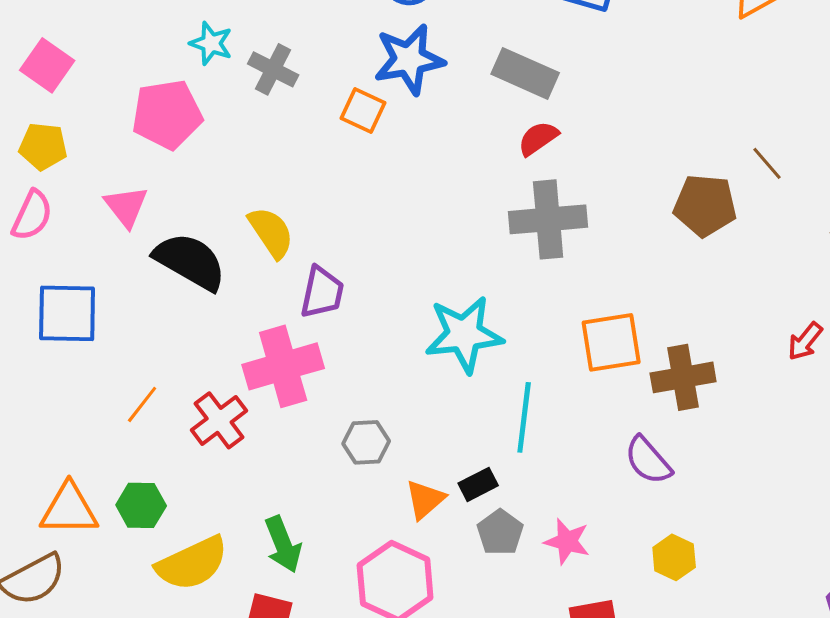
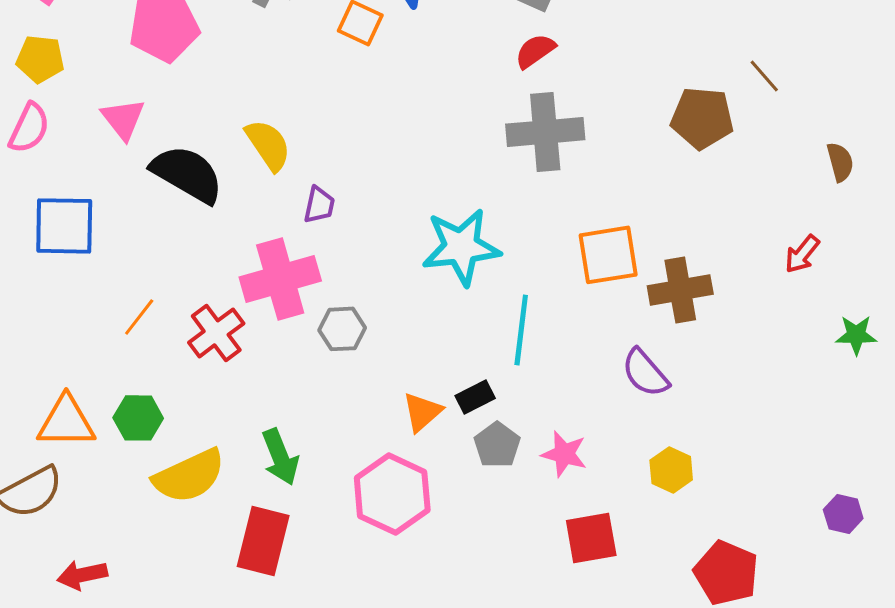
purple trapezoid: (322, 292) -> (319, 205), size x0.7
gray hexagon: (366, 442) -> (342, 329), moved

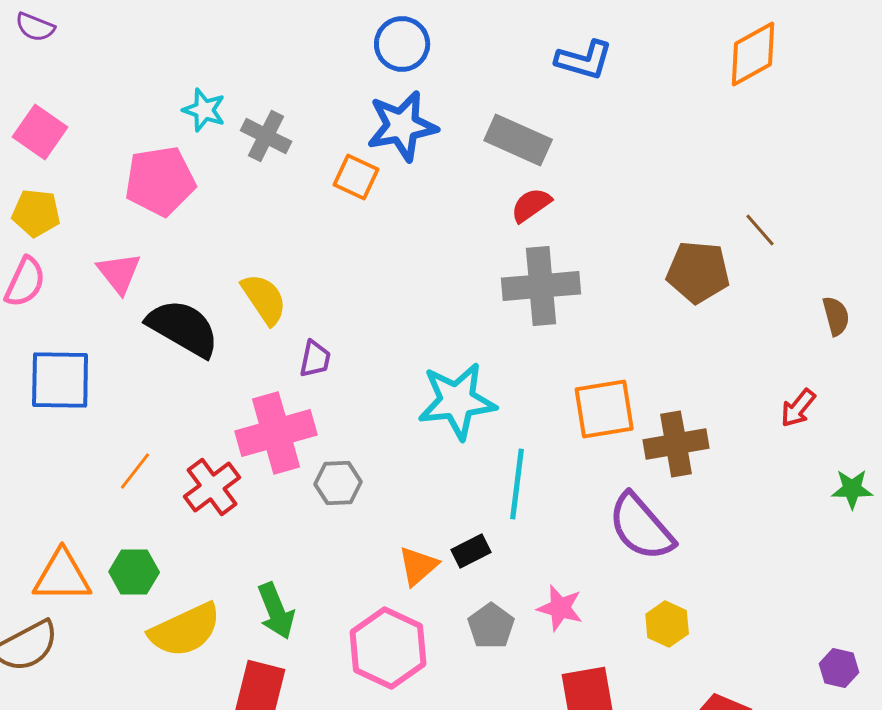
purple semicircle: (645, 373) -> (641, 527), size x1.4
gray pentagon: (497, 445) -> (491, 626), moved

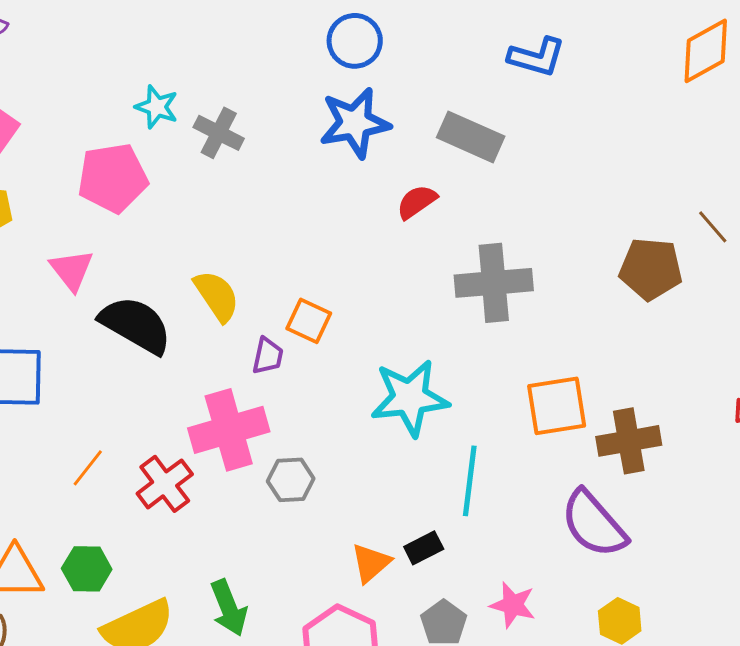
orange square: (356, 177) -> (309, 321), moved
red semicircle: (531, 205) -> (417, 202), moved

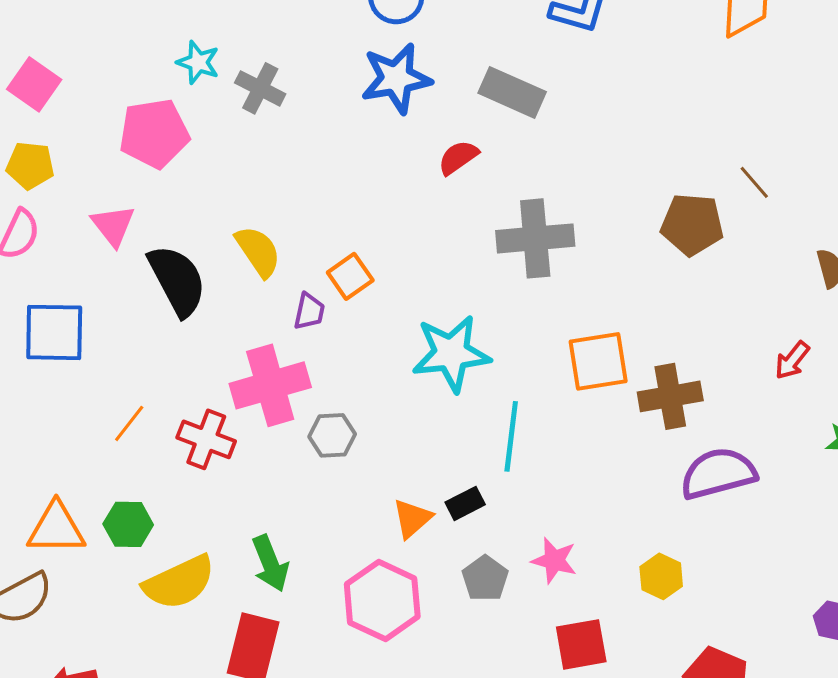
orange square: (309, 321) -> (350, 276), turned 30
black semicircle: (136, 325) -> (177, 280), turned 32
red cross: (165, 484) -> (206, 439), turned -32
purple semicircle: (594, 524) -> (718, 473), moved, turned 116

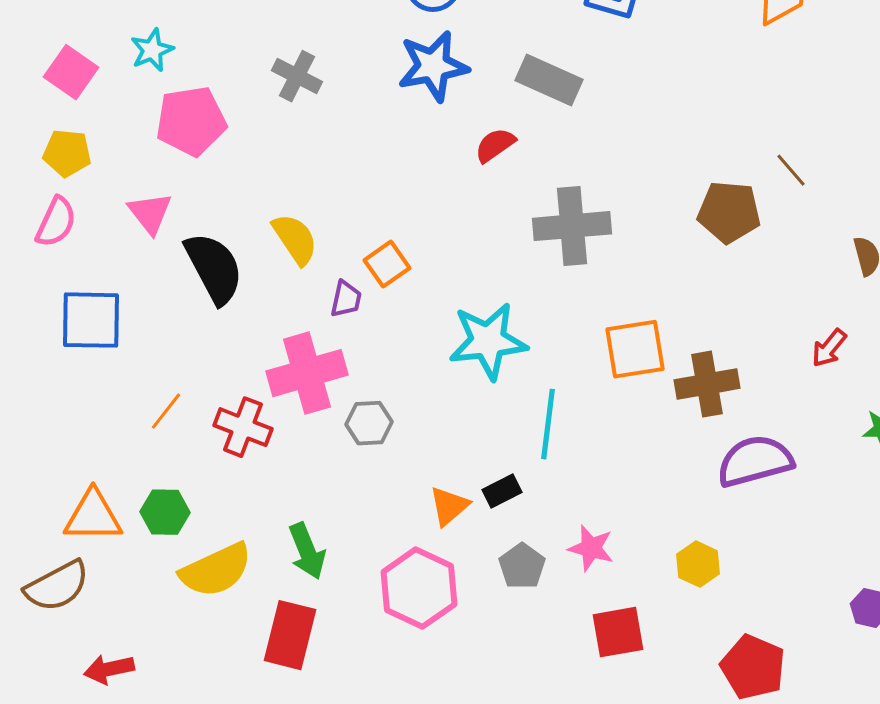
cyan star: (198, 62) -> (152, 50), moved, turned 30

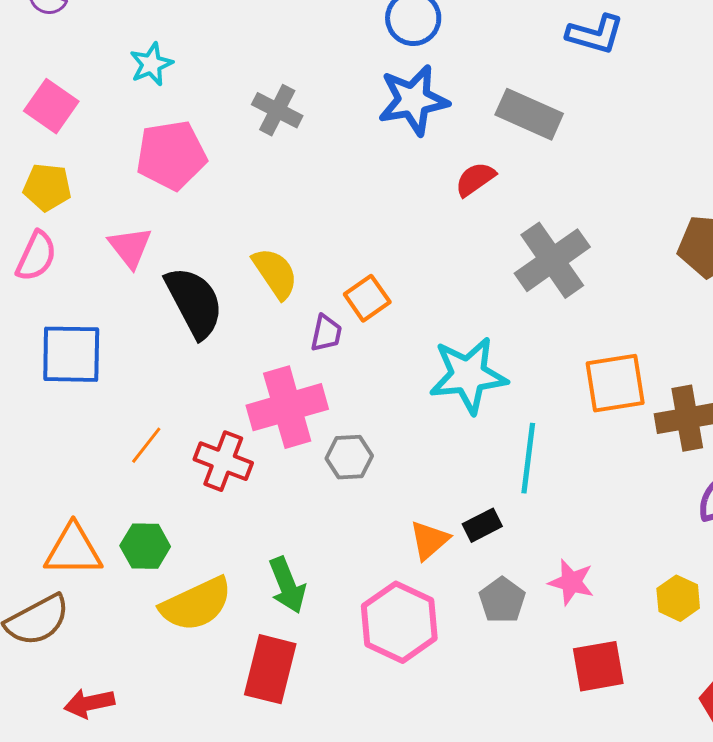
cyan star: (152, 50) -> (151, 64), moved
gray cross: (572, 226) -> (552, 260), turned -30

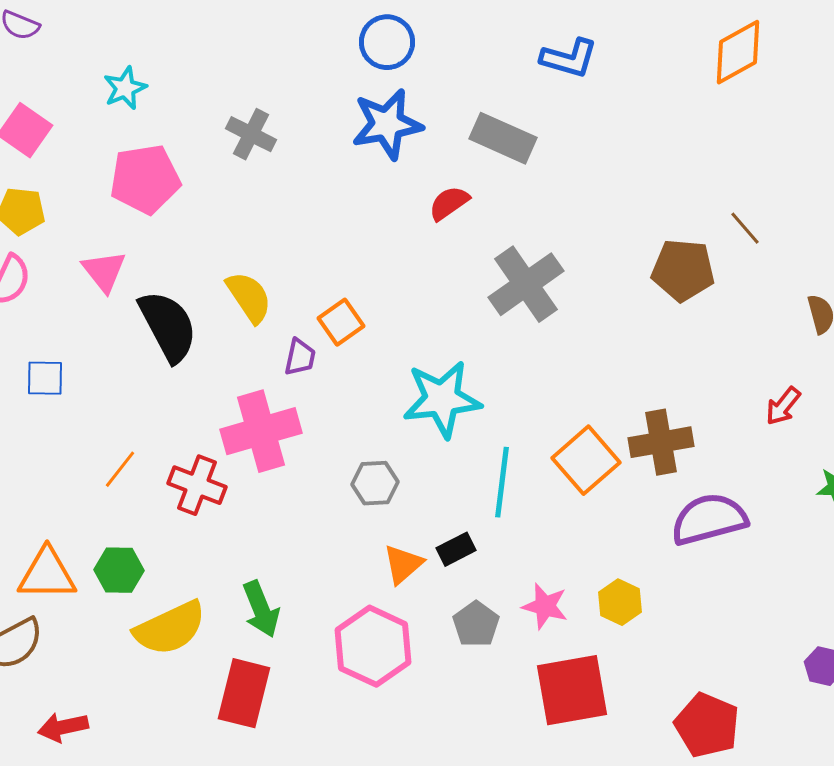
blue square: (71, 354) -> (45, 378), size x0.6
orange square: (615, 383) -> (586, 460), moved, turned -32
gray hexagon: (349, 457) -> (375, 483), moved
yellow hexagon: (678, 598) -> (620, 602), moved
red square: (598, 666) -> (572, 690), size x1.4

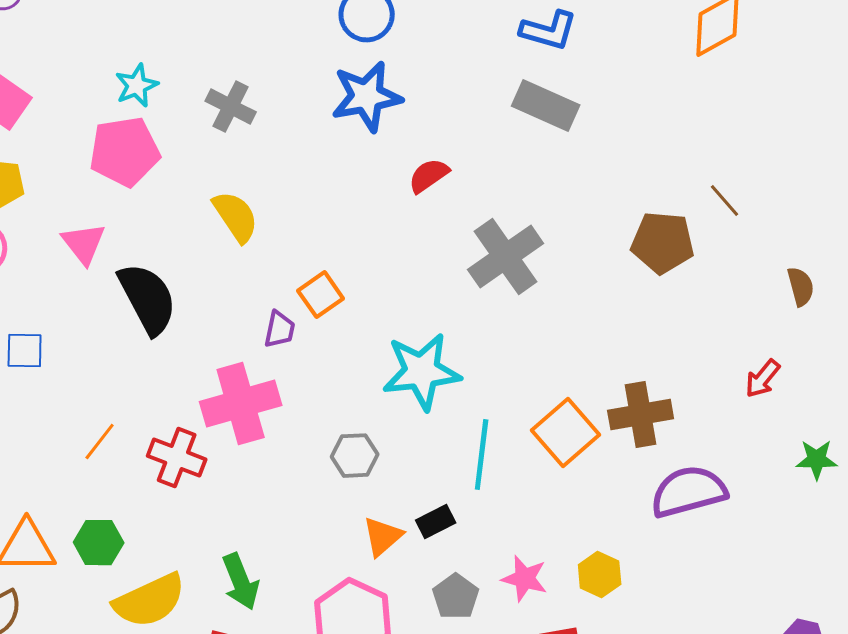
cyan star: (125, 88) -> (137, 86), moved
gray rectangle: (503, 138) -> (546, 106), moved
yellow semicircle: (249, 297) -> (236, 217), moved

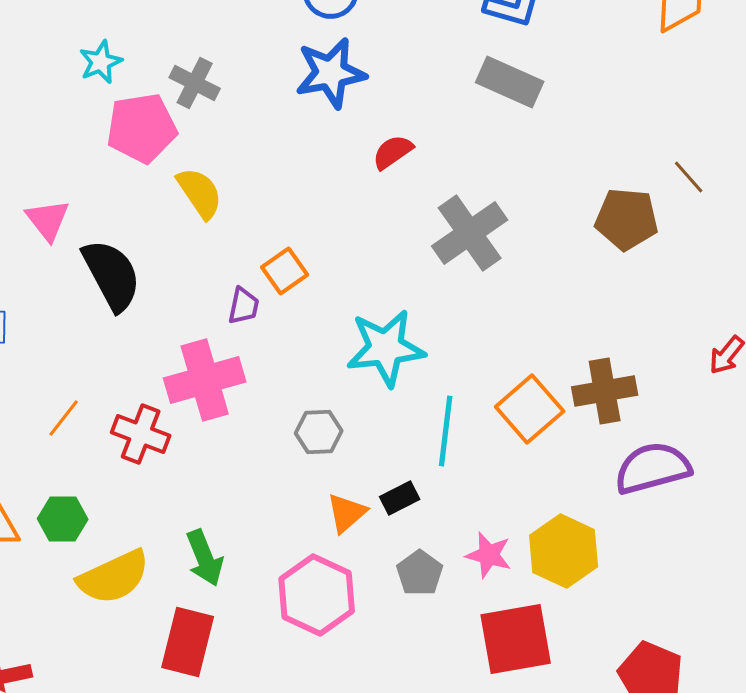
pink pentagon: (125, 152) -> (142, 128), moved
yellow hexagon: (600, 575) -> (564, 551), size x1.6

